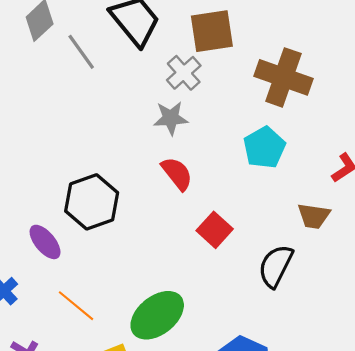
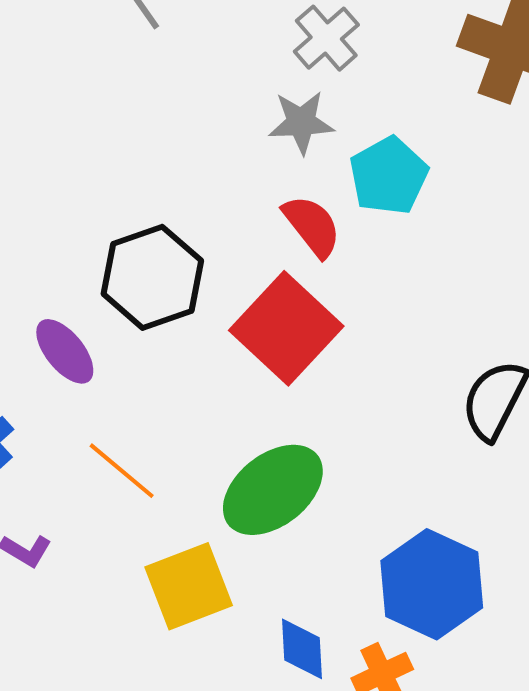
cyan pentagon: (264, 147) -> (389, 176), moved
red square: (215, 230) -> (286, 328), moved, size x1.6

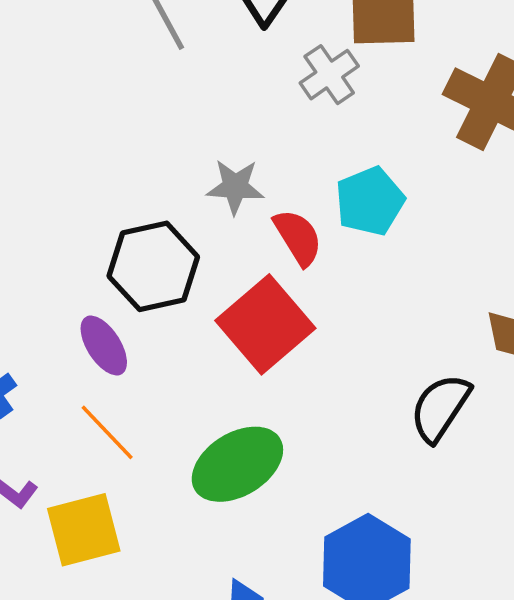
gray star: (301, 122) -> (235, 187), moved
purple ellipse: (65, 351) -> (104, 346), moved
yellow square: (189, 586) -> (84, 530), moved

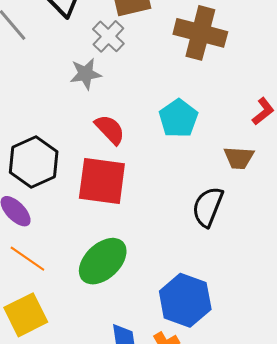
gray star: (235, 187) -> (86, 74), moved
cyan pentagon: (370, 201) -> (178, 118), moved
red square: (265, 324) -> (102, 181), turned -30

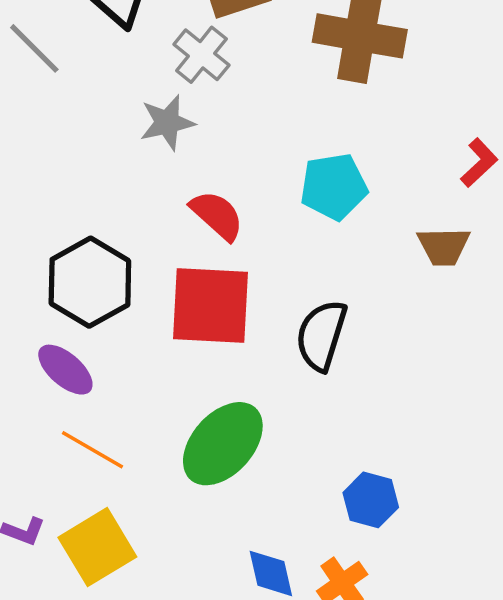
cyan pentagon: (178, 118) -> (334, 187), turned 30
black semicircle: (208, 207) -> (321, 335), moved
blue hexagon: (185, 300) -> (371, 500), size x0.6

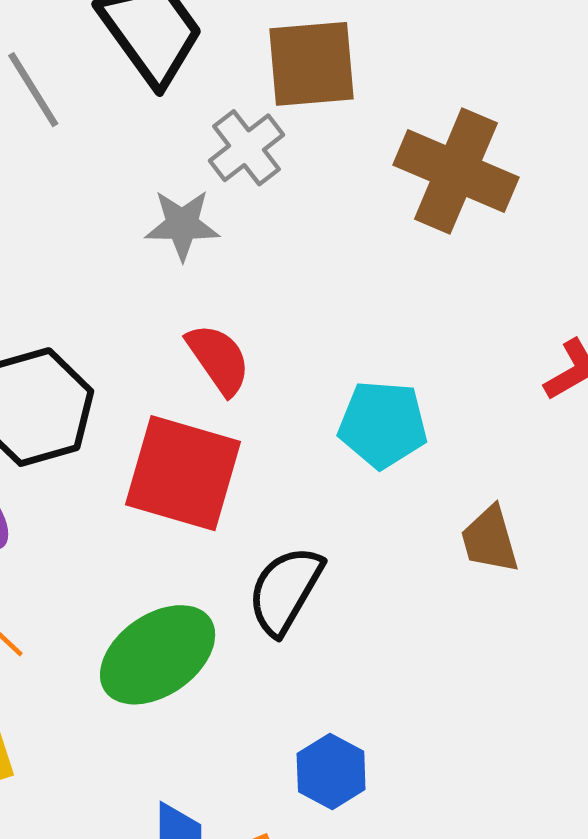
cyan pentagon: (334, 187) -> (383, 424), moved
brown trapezoid: (444, 246) -> (490, 540), moved, turned 62
black semicircle: (321, 335) -> (285, 590), moved

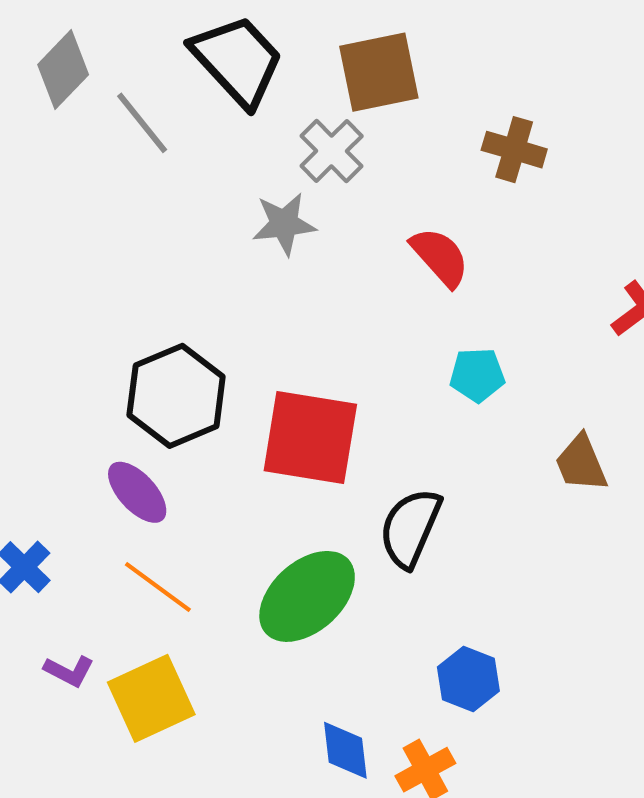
brown cross: (456, 171) -> (514, 150), size x0.6
red semicircle: (218, 359) -> (440, 257), moved
cyan pentagon: (383, 424) -> (477, 375), size x0.7

